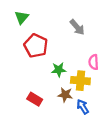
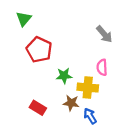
gray arrow: (77, 27) -> (104, 34), moved

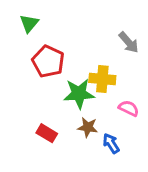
pink semicircle: (102, 67) -> (129, 108), moved, turned 119
green star: (64, 76) -> (79, 94), size x1.5
yellow cross: (88, 88) -> (102, 79), moved

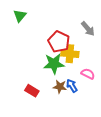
red pentagon: (48, 61) -> (59, 42), moved
blue arrow: (111, 143) -> (72, 86), moved

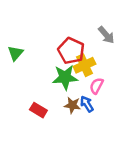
green triangle: (20, 16) -> (15, 53), moved
yellow cross: (70, 54) -> (84, 65), turned -30
pink semicircle: (88, 74) -> (97, 86), moved, turned -88

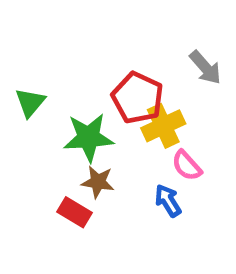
green star: (65, 77) -> (88, 138), moved
pink semicircle: (97, 86) -> (187, 166), turned -70
brown star: (72, 105) -> (98, 182), moved

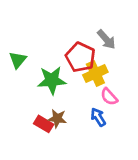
gray arrow: (205, 67) -> (106, 39), moved
brown star: (98, 182) -> (57, 118), moved

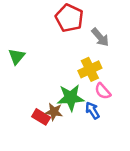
red pentagon: (80, 57) -> (69, 18), moved
green star: (52, 80) -> (71, 98), moved

